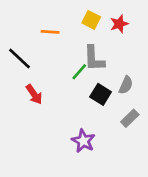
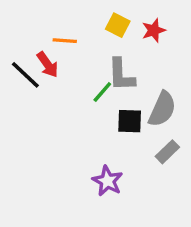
gray semicircle: (126, 85) -> (162, 109), size x1.5
red arrow: (34, 94) -> (48, 65), moved
black square: (101, 94) -> (130, 121), turned -30

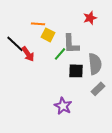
yellow square: (118, 25) -> (48, 35), moved
red arrow: (48, 65) -> (28, 54), moved
gray semicircle: (162, 109) -> (95, 64), turned -30

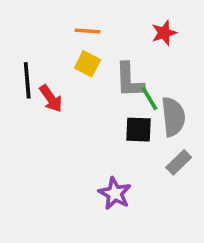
orange line: (38, 24) -> (87, 31), moved
black line: (15, 44) -> (27, 80), turned 42
green line: (60, 54) -> (149, 99), moved, turned -72

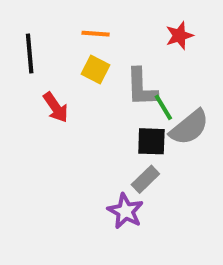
black line: (27, 80) -> (30, 54), moved
gray semicircle: (173, 117) -> (189, 127), turned 57
gray rectangle: (179, 162) -> (145, 179), moved

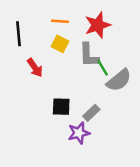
red star: (179, 36) -> (98, 25), moved, size x1.5
black square: (151, 141) -> (61, 107), moved
purple star: (125, 211) -> (79, 133), turned 30

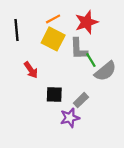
orange line: (60, 21) -> (53, 19), turned -32
yellow square: (60, 44) -> (53, 39), size x1.5
red arrow: (35, 68) -> (31, 70), moved

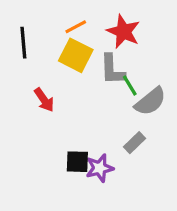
red star: (86, 22) -> (123, 32), turned -30
black square: (54, 94) -> (77, 162), moved
gray rectangle: (81, 100) -> (135, 143), moved

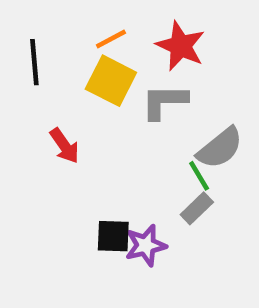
gray L-shape: (112, 70) -> (164, 102), turned 92
green line: (130, 86) -> (199, 176), moved

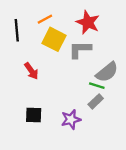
orange line: (111, 39) -> (45, 19), moved
green line: (199, 176) -> (97, 86), turned -42
black square: (113, 236) -> (34, 115), moved

